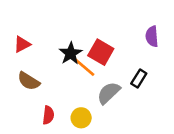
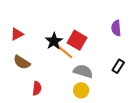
black rectangle: (139, 78) -> (118, 66), moved
gray semicircle: (109, 93) -> (83, 71), turned 60
yellow circle: (81, 118) -> (81, 90), moved

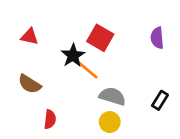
red triangle: (17, 34) -> (30, 37), moved, turned 40
red square: (77, 40) -> (100, 38), moved
black rectangle: (118, 66) -> (160, 100), moved

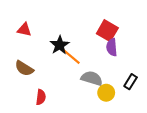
red square: (100, 38) -> (107, 31), moved
purple semicircle: (157, 38) -> (112, 47), moved
yellow circle: (110, 122) -> (106, 93), moved

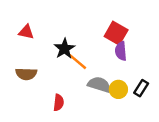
brown semicircle: (24, 68) -> (26, 74), turned -30
yellow circle: (106, 93) -> (118, 89), moved
red semicircle: (41, 97) -> (59, 103), moved

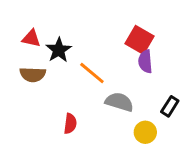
black star: (65, 49) -> (59, 50), moved
brown semicircle: (26, 74) -> (33, 75), moved
yellow circle: (118, 89) -> (145, 132), moved

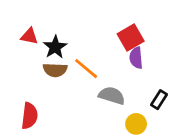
red square: (140, 40) -> (131, 38), turned 30
brown semicircle: (33, 75) -> (55, 70), moved
red semicircle: (70, 124) -> (29, 116), moved, size x1.4

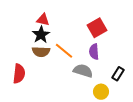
red triangle: (29, 36) -> (43, 20), moved
purple semicircle: (136, 58) -> (94, 52), moved
red semicircle: (29, 116) -> (19, 74), moved

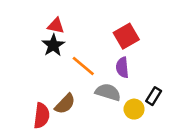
brown semicircle: (41, 52) -> (65, 104), moved, turned -48
red semicircle: (19, 74) -> (42, 116), moved
yellow circle: (101, 92) -> (134, 109), moved

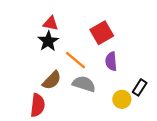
red square: (126, 36) -> (102, 33), moved
gray semicircle: (108, 92) -> (84, 84), moved
brown semicircle: (65, 104) -> (52, 80), moved

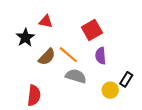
black star: (48, 41) -> (25, 38), moved
brown semicircle: (52, 80) -> (47, 57), moved

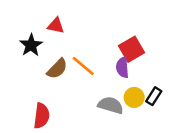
red square: (92, 30) -> (132, 49), moved
gray semicircle: (76, 76) -> (111, 105), moved
yellow circle: (110, 90) -> (134, 97), moved

